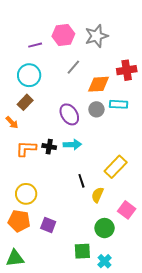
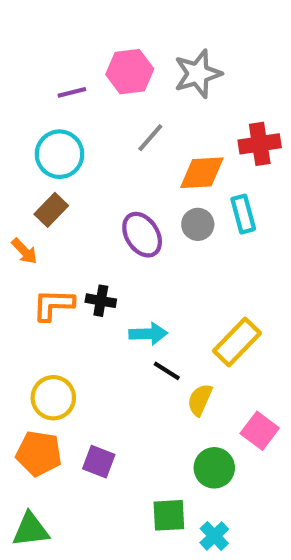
cyan rectangle: (119, 104) -> (243, 214), turned 72
cyan arrow: (72, 145) -> (148, 334), moved
black line: (81, 181) -> (167, 371), turned -40

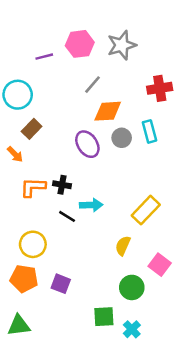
cyan circle: (60, 154) -> (18, 95), moved
orange diamond: (202, 173) -> (108, 111), moved
black line: (167, 371) -> (67, 216), moved

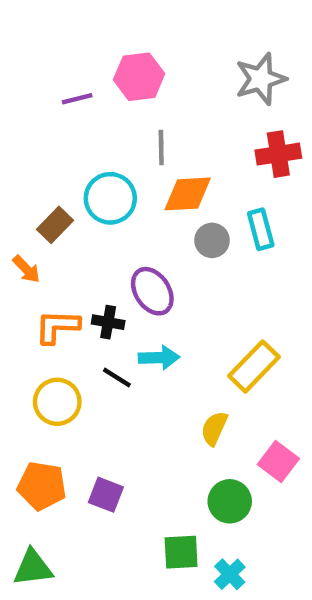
gray star: (122, 45) -> (261, 79), moved
gray line: (92, 85) -> (161, 147), turned -42
cyan circle: (18, 95) -> (110, 198), moved
purple ellipse: (87, 144) -> (152, 291), moved
yellow circle: (33, 244) -> (57, 402), moved

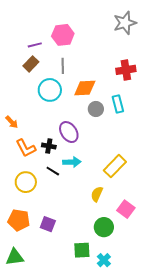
gray star: (261, 79) -> (125, 23), moved
gray line: (161, 147) -> (63, 66), moved
brown rectangle: (55, 225) -> (31, 64), moved
orange L-shape: (57, 327) -> (26, 148), turned -120

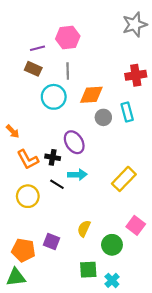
brown rectangle: (31, 64) -> (33, 69), turned 70
yellow semicircle: (97, 194) -> (84, 229), moved
orange pentagon: (19, 220) -> (23, 250), moved

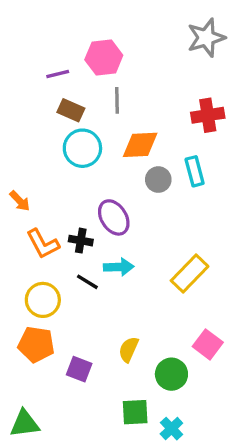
brown rectangle: (33, 69) -> (71, 110), moved
gray line: (68, 71) -> (117, 100), moved
orange pentagon: (23, 250) -> (36, 344), moved

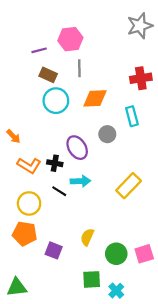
gray circle: (158, 180) -> (107, 134), moved
orange L-shape: (43, 244) -> (29, 165), turned -30
pink square: (208, 344) -> (144, 254), moved, turned 36

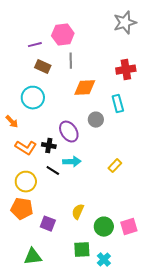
cyan circle: (56, 101) -> (33, 98), moved
yellow rectangle: (129, 186) -> (115, 166), size x0.6
green triangle: (17, 287) -> (33, 257), moved

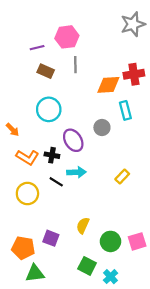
orange diamond: (85, 88) -> (108, 85), moved
cyan circle: (33, 98) -> (49, 109), moved
orange pentagon: (22, 209) -> (23, 248), moved
green square: (82, 250) -> (87, 266), turned 30

